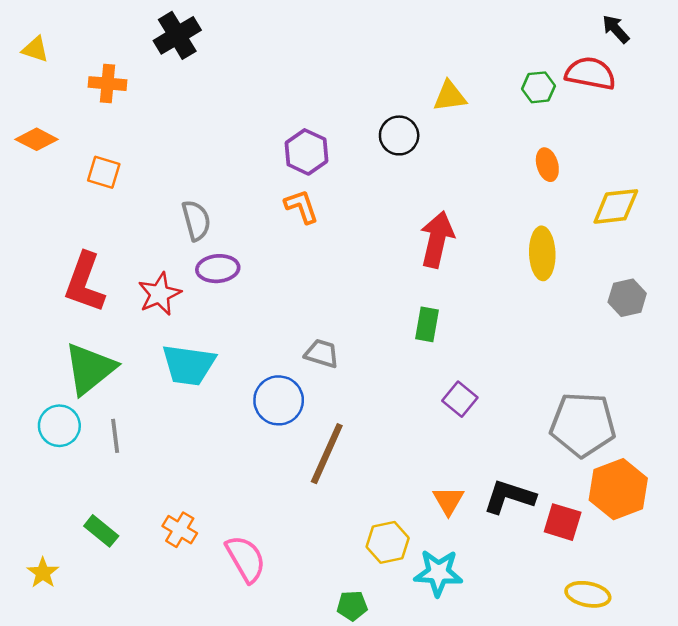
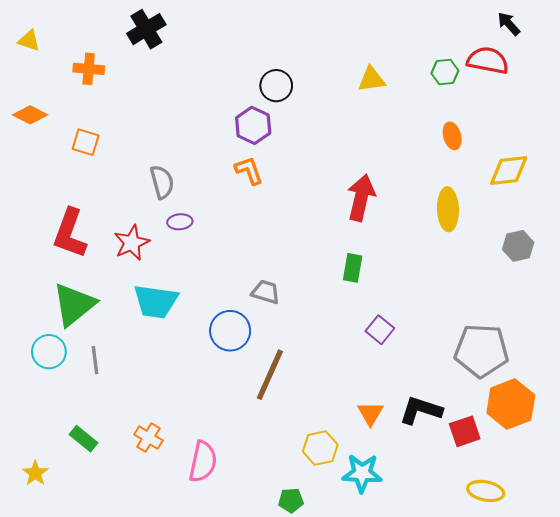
black circle: (399, 135) -> (276, 86), moved
purple ellipse: (218, 269) -> (180, 222), size x0.7
red square: (563, 522) -> (465, 431), turned -36
pink semicircle: (246, 559) -> (203, 462), turned 42

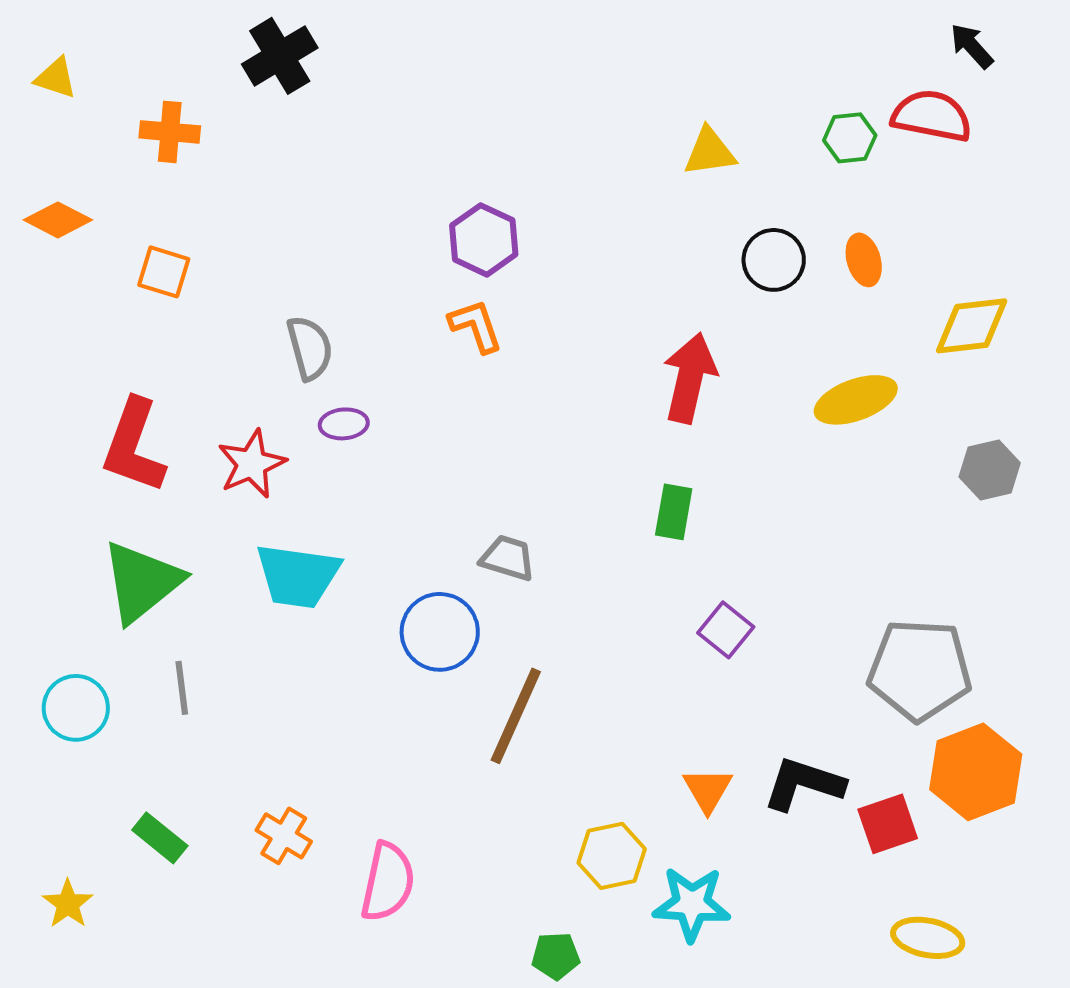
black circle: (276, 86) -> (774, 260), moved
yellow ellipse: (448, 209) -> (856, 400), turned 72
cyan circle: (49, 352) -> (76, 708), moved

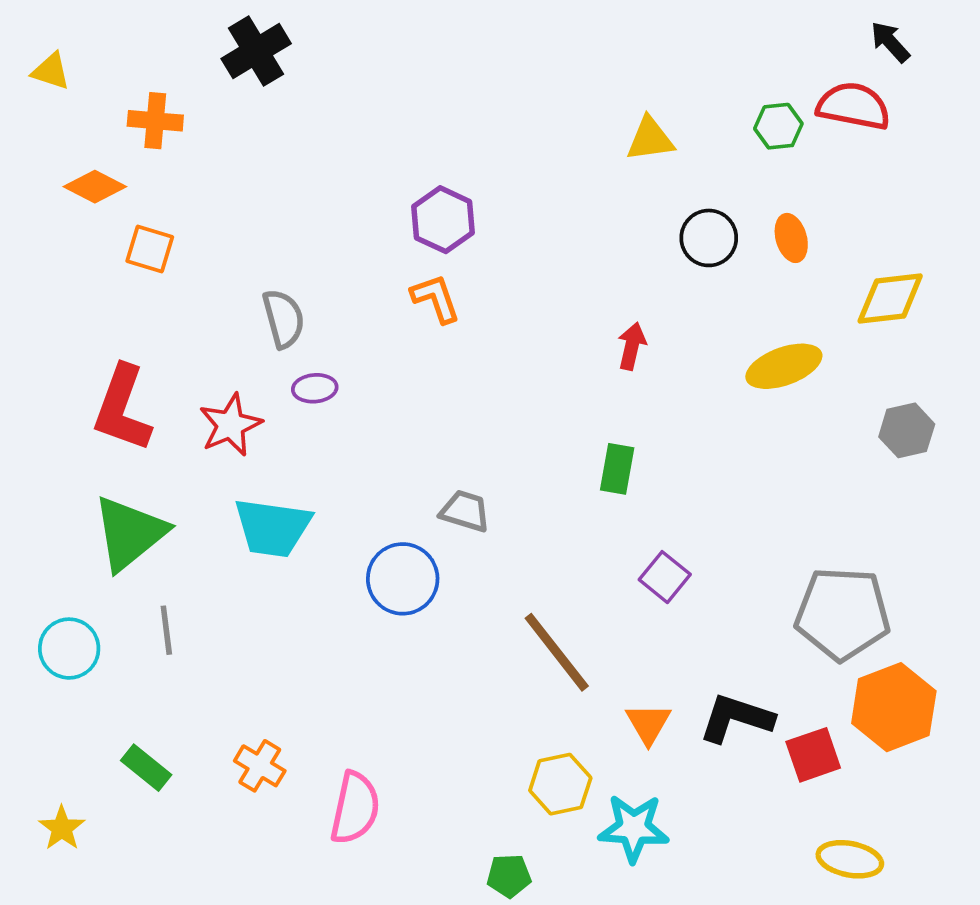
orange diamond: (58, 220) -> (95, 187), moved
red arrow: (690, 378) -> (632, 346), size x0.6
brown line: (516, 716) -> (557, 652), moved, turned -62

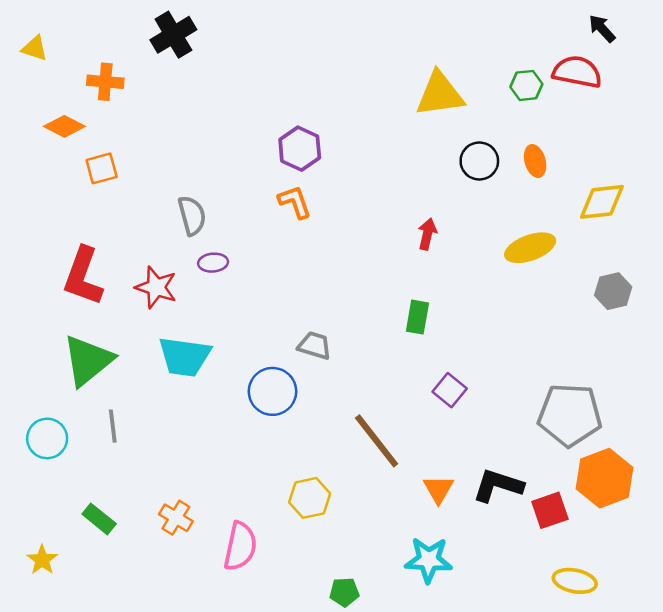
yellow triangle: (650, 139) -> (440, 94), size x1.5
orange square: (150, 249) -> (102, 168), turned -32
red star: (230, 425) -> (156, 287), turned -30
yellow hexagon: (560, 784) -> (310, 498), moved

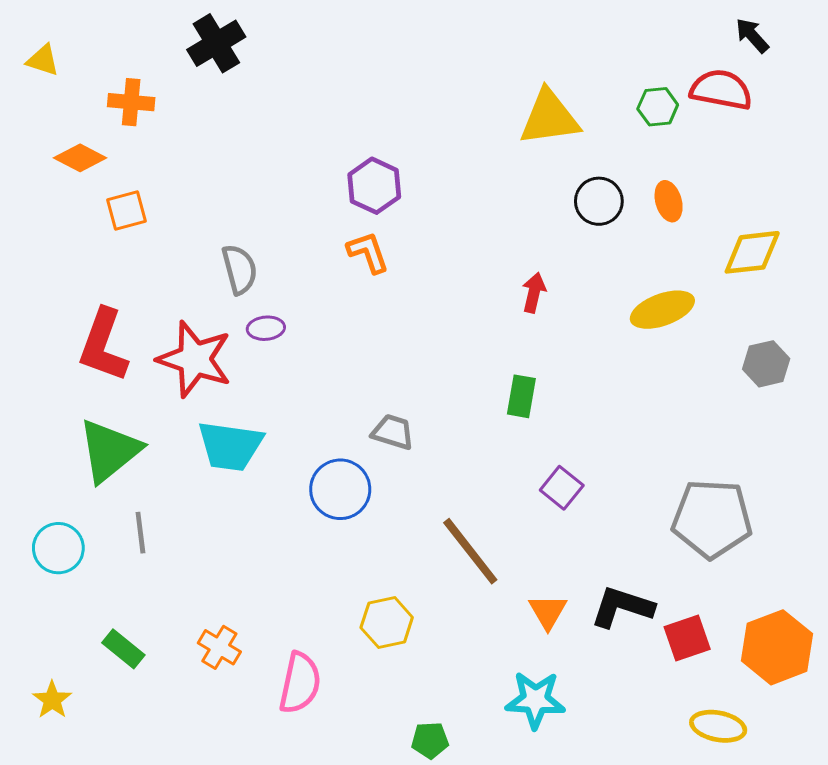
red star: (156, 287) -> (195, 359), size x1.4
orange hexagon: (604, 478) -> (777, 647), moved

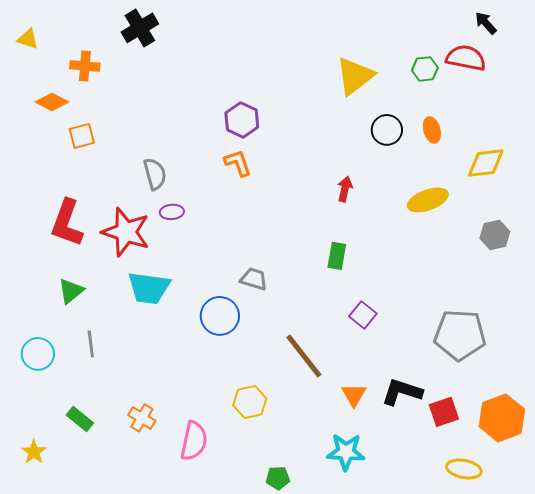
yellow triangle: (549, 118) -> (355, 76), turned -30
green triangle: (109, 451) -> (71, 291), size x0.6

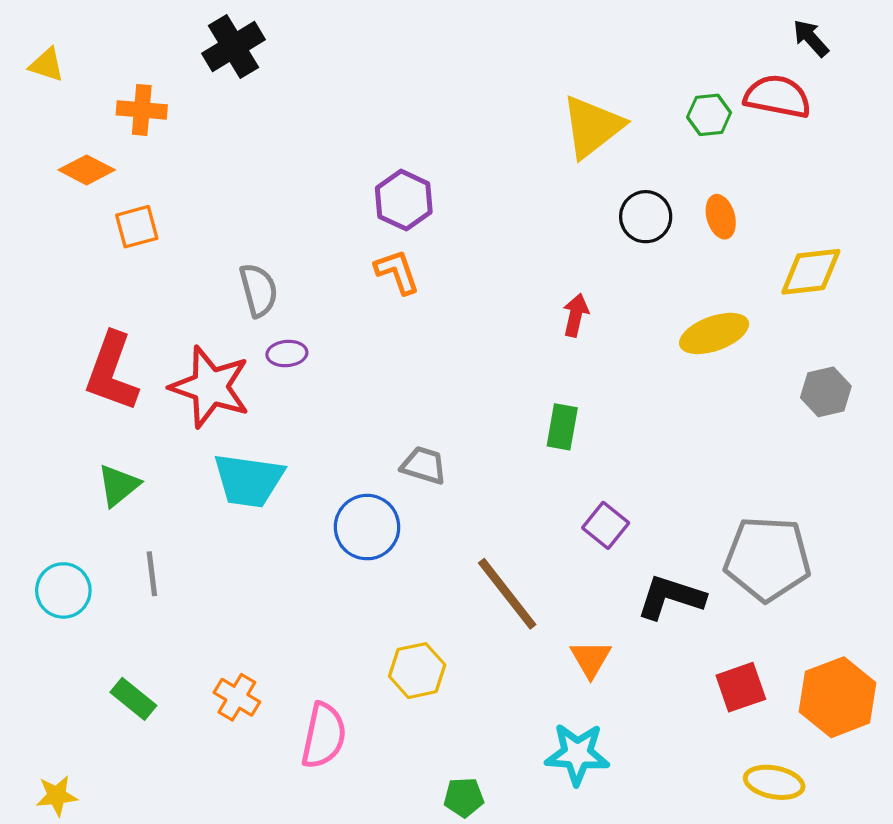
black L-shape: (402, 392) -> (671, 597), moved
yellow star: (34, 452) -> (57, 796), moved, turned 30

